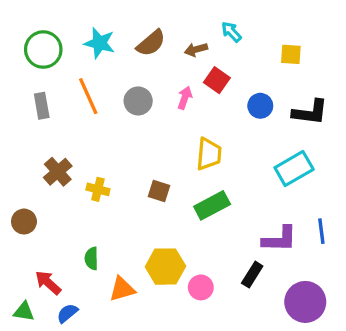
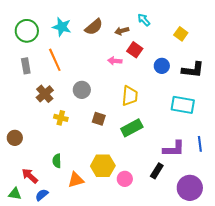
yellow square: (291, 54) -> (181, 34), turned 32
pink arrow: (185, 98) -> (115, 61), turned -104
gray circle: (138, 101) -> (82, 90), moved
cyan rectangle: (294, 168) -> (183, 105), turned 40
brown cross: (58, 172) -> (45, 94), moved

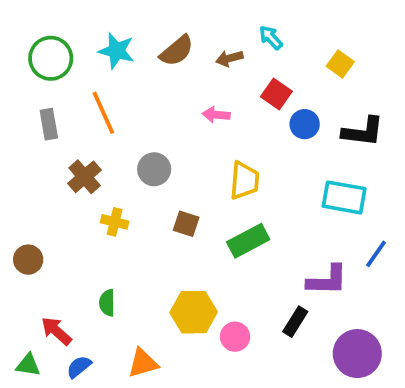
red square: (135, 50) -> (276, 94), moved
blue line: (200, 144) -> (376, 254), moved, turned 42
orange triangle: (76, 180) -> (143, 363), moved

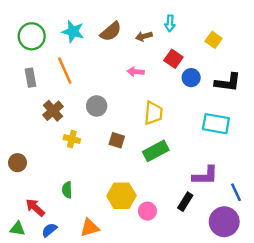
cyan arrow: (271, 38) -> (170, 23), turned -133
blue line: (376, 254) -> (236, 192), moved, turned -60

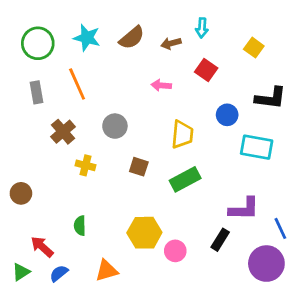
blue circle: (191, 78) -> (227, 115), moved
green triangle: (18, 229) -> (21, 272), turned -42

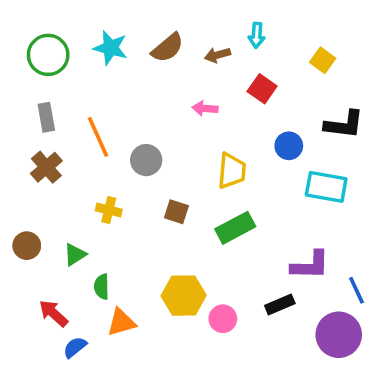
orange line: (77, 84) -> (98, 137), moved
brown cross: (63, 132) -> (46, 167), moved
black rectangle: (220, 240) -> (280, 304), turned 35
orange triangle: (107, 271) -> (121, 322), moved
green triangle: (21, 272) -> (75, 255), moved

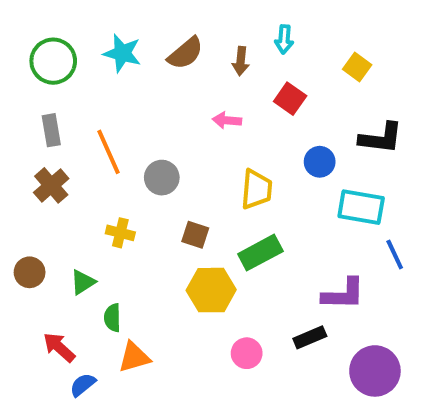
brown arrow: (217, 55) -> (241, 61), turned -70
blue line: (357, 290) -> (395, 255), moved
yellow hexagon: (184, 296) -> (211, 290), moved

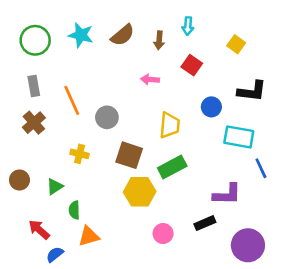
brown square: (195, 235) -> (129, 155), size x1.5

